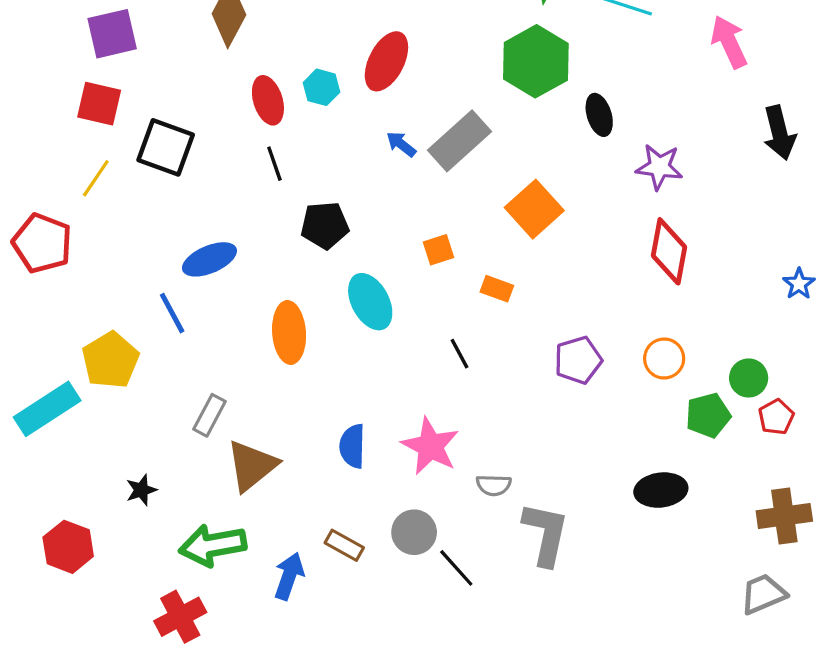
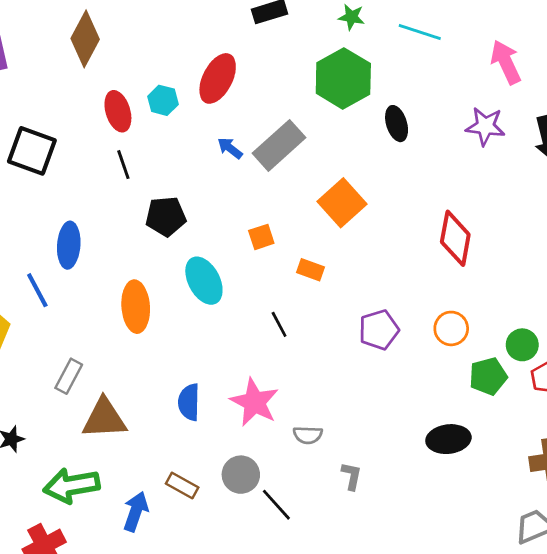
purple star: (659, 167) -> (485, 126), moved
blue ellipse: (209, 259) -> (69, 245), turned -63
brown triangle: (252, 466) -> (104, 419), turned 36
gray L-shape: (546, 534) -> (351, 476), size x0.5

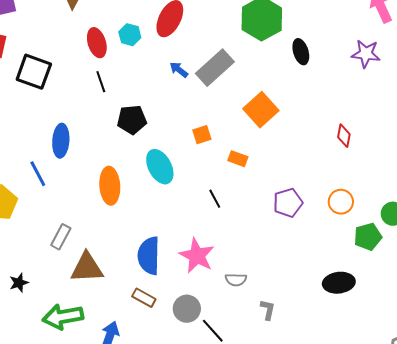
red diamond: (455, 238) -> (344, 136), size x0.6
blue semicircle: (189, 402) -> (149, 256), size x1.4
brown rectangle: (182, 486) -> (144, 298), moved

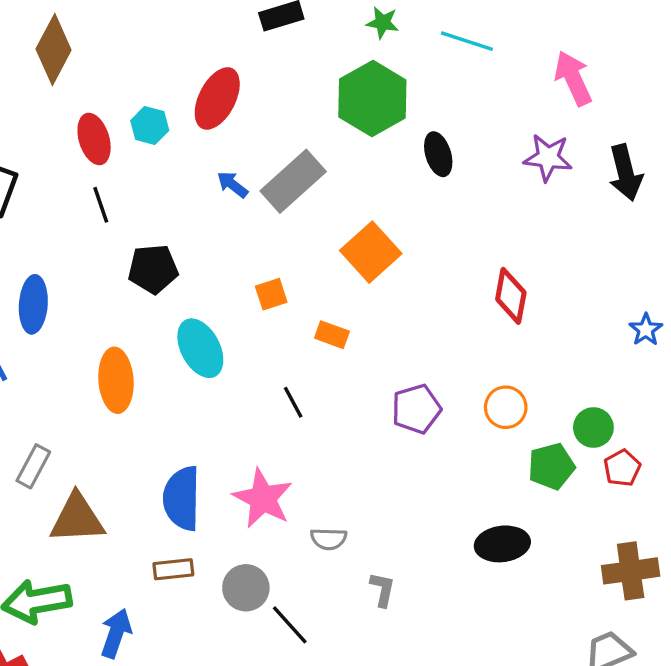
red diamond: (344, 136) -> (511, 296), size x1.4
brown rectangle: (144, 298) -> (173, 569), turned -35

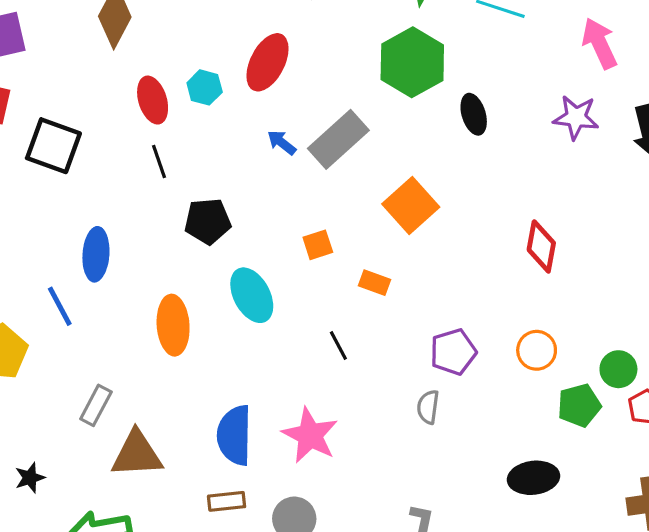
gray semicircle: (329, 539) -> (428, 407), moved, turned 96

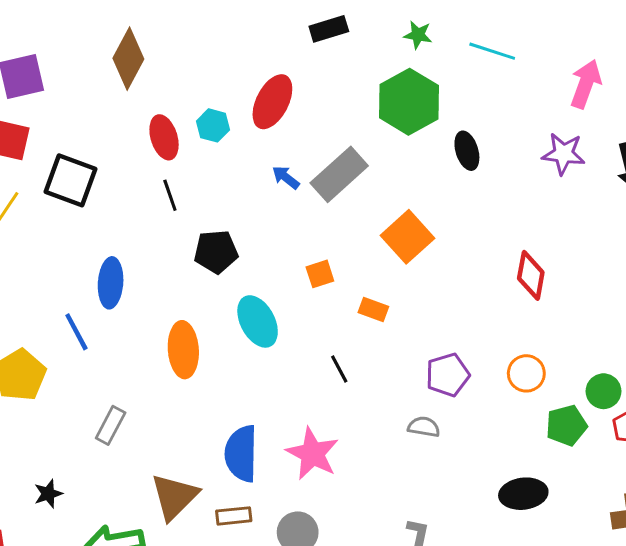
pink arrow: (600, 43) -> (586, 84), turned 45
gray semicircle: (428, 407) -> (424, 427), turned 92
brown triangle: (137, 454) -> (174, 497), moved, turned -42

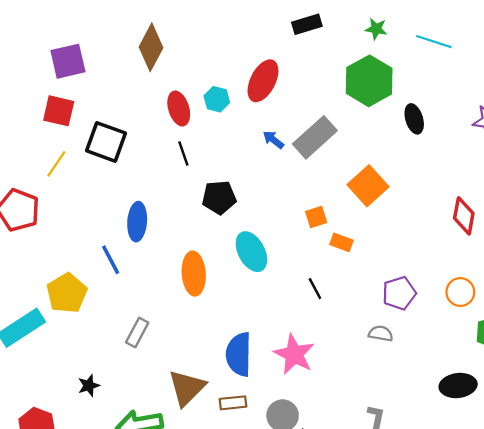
orange square: (320, 274) -> (316, 217), moved

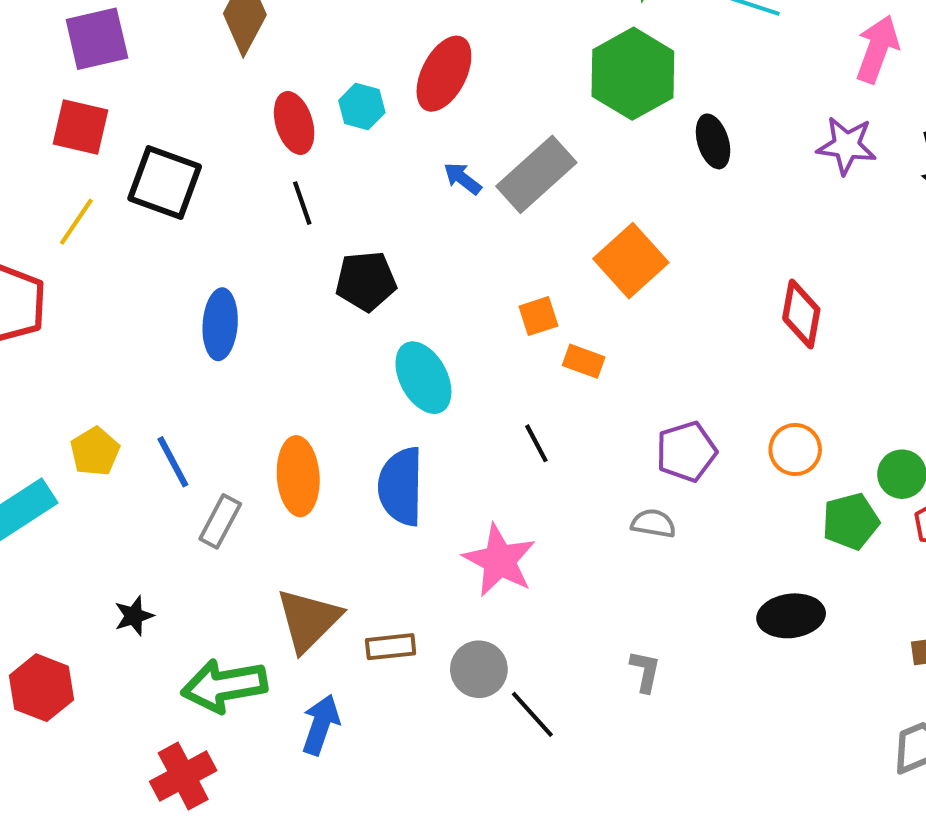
blue line: (111, 260) -> (173, 462), moved
orange ellipse: (194, 274) -> (298, 476), moved
yellow pentagon: (67, 293) -> (95, 452), size x0.7
blue semicircle: (239, 354) -> (401, 486), moved

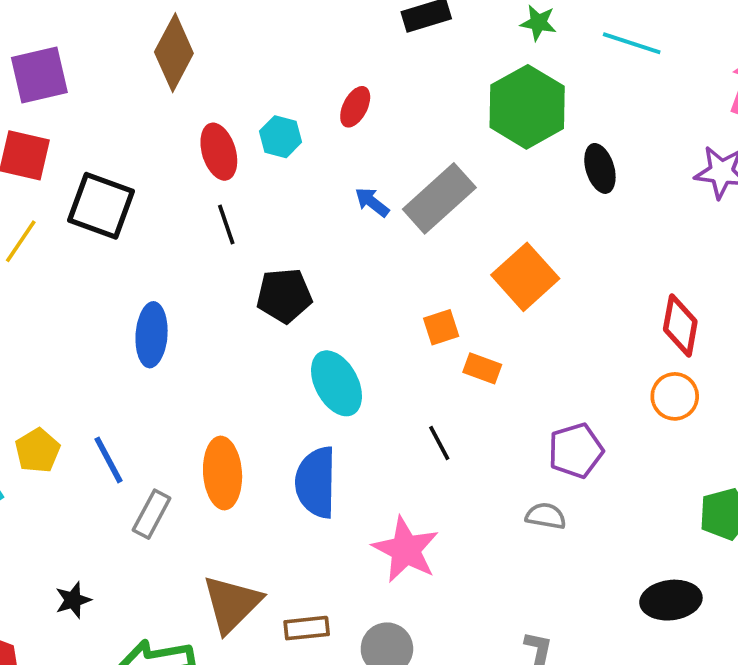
red ellipse: (444, 74) -> (355, 107), size x0.6
orange circle: (795, 449) -> (675, 396), moved

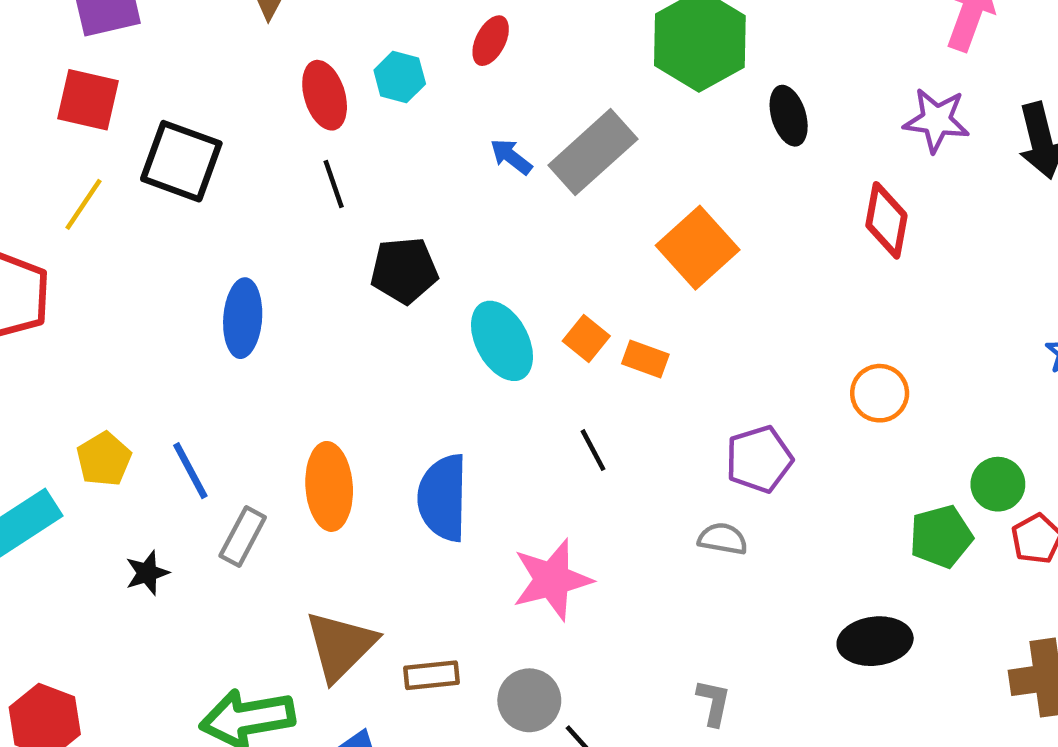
red diamond: (680, 325) -> (886, 220), moved
orange square: (441, 327) -> (586, 339), moved, turned -33
cyan ellipse: (337, 383) -> (502, 341), moved
pink star: (406, 550) -> (552, 580), turned 30
black star: (73, 600) -> (147, 573), moved

